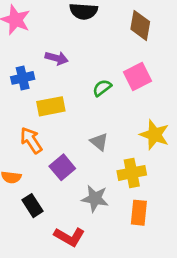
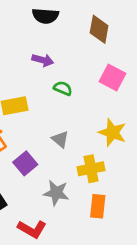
purple arrow: (57, 58) -> (43, 60), moved
pink square: (137, 77) -> (112, 78), moved, turned -35
green semicircle: (102, 88) -> (63, 88), turned 60

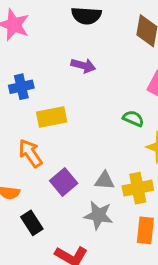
green semicircle: (63, 88) -> (133, 118), moved
gray triangle: (60, 139) -> (104, 181), moved, turned -36

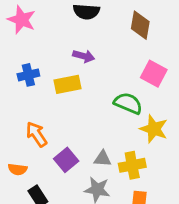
yellow rectangle: (52, 117) -> (67, 84), moved
green semicircle: (133, 118) -> (128, 103), size x1.5

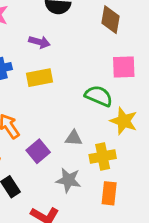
purple arrow: (84, 56) -> (39, 42), moved
pink square: (154, 74) -> (124, 67), turned -30
gray triangle: (103, 159) -> (74, 138), moved

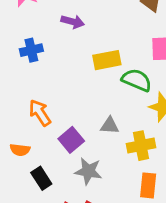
yellow rectangle: (39, 78) -> (107, 60), moved
gray star: (68, 180) -> (88, 171), moved

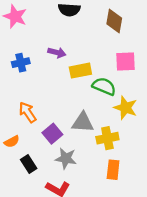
purple arrow: (73, 22) -> (57, 53), moved
gray triangle: (110, 126) -> (83, 122), size x1.5
orange semicircle: (20, 150) -> (12, 142), turned -35

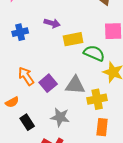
purple square: (52, 134) -> (48, 83), moved

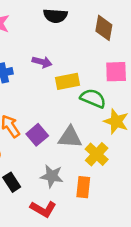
yellow cross: (97, 99) -> (97, 154), turned -36
orange rectangle: (102, 127) -> (83, 187), moved

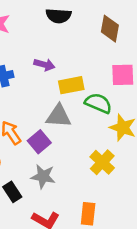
gray triangle: (70, 137) -> (58, 116), moved
gray star: (52, 176) -> (43, 176), moved
orange rectangle: (83, 187) -> (88, 214), moved

